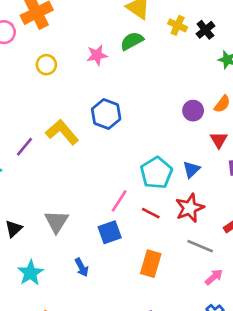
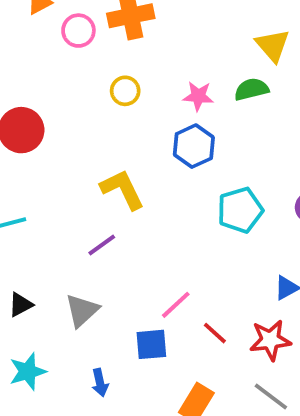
blue hexagon: (106, 114) -> (194, 146), moved
purple line: (25, 147) -> (102, 245), moved
cyan pentagon: (156, 173) -> (240, 210), moved

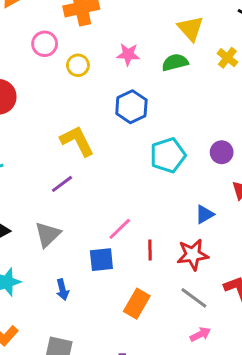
pink circle: (78, 31) -> (45, 44), moved
pink star: (198, 96) -> (128, 54), moved
red line: (215, 333) -> (150, 250), turned 48

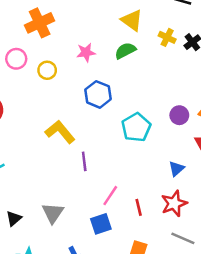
purple line: (62, 184) -> (84, 161), moved, turned -48

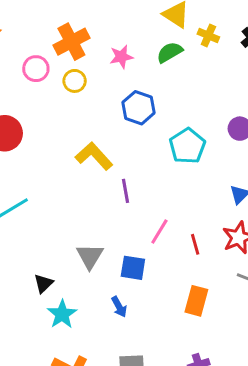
orange cross: (40, 23) -> (71, 42), moved
yellow cross: (167, 37) -> (208, 35), moved
black triangle: (14, 218) -> (43, 283), moved
blue square: (101, 224) -> (133, 268), moved, turned 30

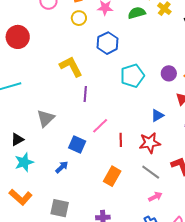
yellow circle: (75, 81) -> (79, 18), moved
gray triangle: (90, 256) -> (46, 118), moved
blue arrow: (119, 307) -> (62, 167), turned -120

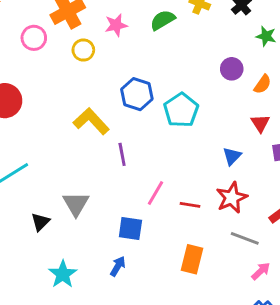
blue hexagon: (108, 43) -> (137, 94), moved
purple circle: (169, 73) -> (232, 69), moved
black triangle: (17, 139) -> (40, 222), moved
red line: (121, 140) -> (190, 205), turned -64

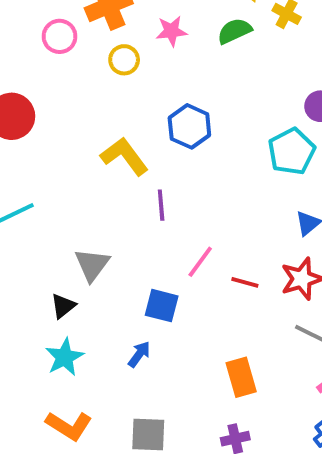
cyan pentagon: (181, 110) -> (292, 151), moved
black triangle: (40, 222) -> (63, 306), moved
orange rectangle: (192, 259) -> (241, 377), moved, turned -36

